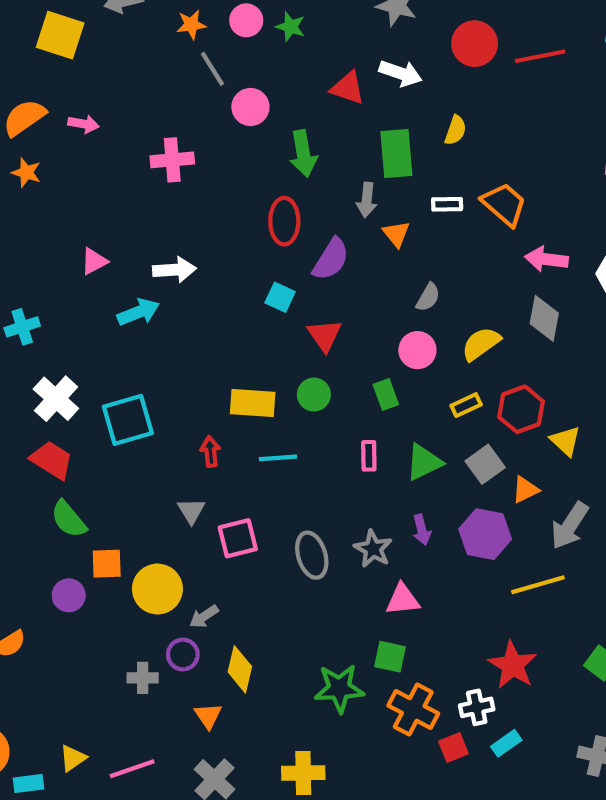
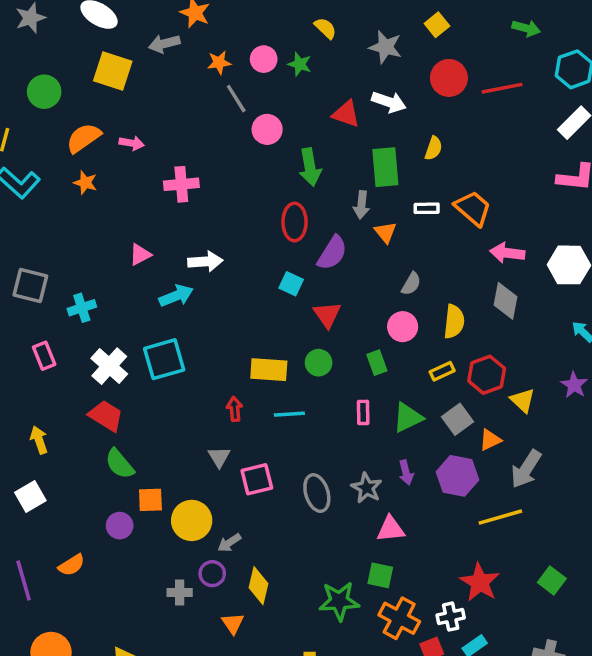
pink cross: (172, 160) -> (181, 184), moved
yellow semicircle: (481, 344) -> (454, 321), turned 132
cyan square: (128, 420) -> (164, 359), moved

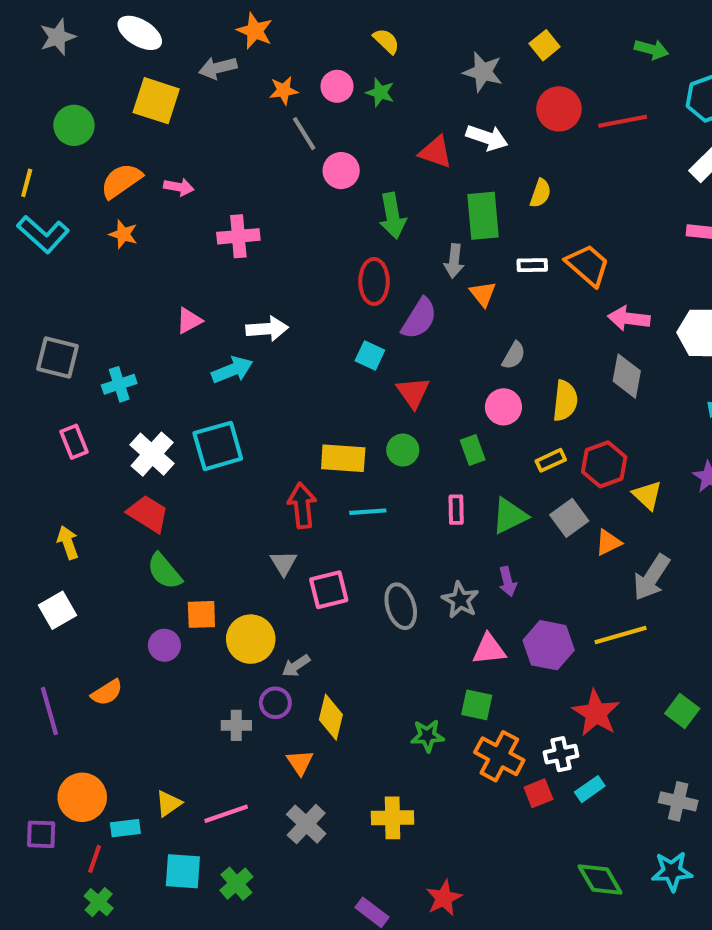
yellow semicircle: (325, 28) -> (386, 41), moved
red arrow: (235, 409) -> (302, 506), size x1.5
purple hexagon: (457, 476) -> (549, 645), moved
green star: (339, 601) -> (427, 736), size x0.7

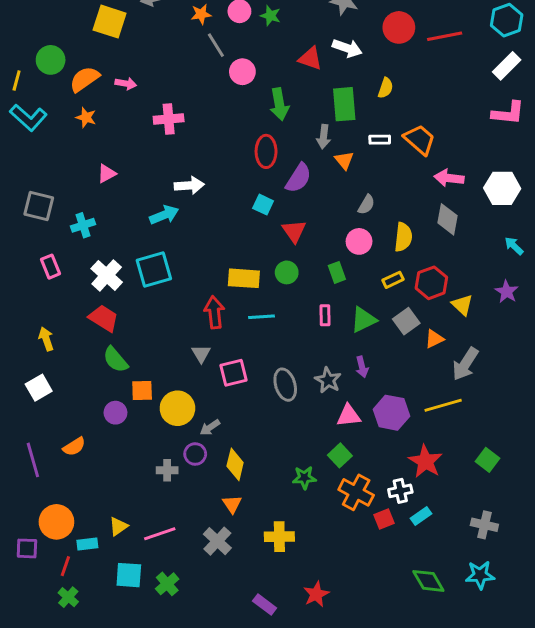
green circle: (74, 125) -> (51, 60), moved
pink triangle: (189, 321) -> (107, 174), moved
green square: (477, 705) -> (340, 455), turned 35
orange triangle: (300, 762) -> (232, 504), moved

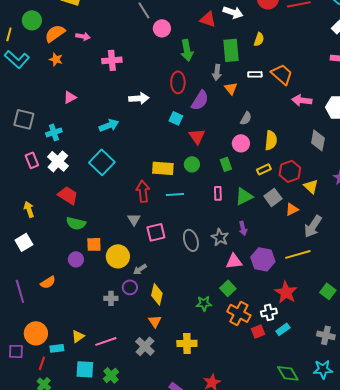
white arrow: (189, 185) -> (139, 98), moved
gray diamond: (448, 219) -> (318, 140), moved
cyan square: (154, 270) -> (102, 162), turned -30
white cross: (107, 275) -> (58, 161), moved
green semicircle: (115, 360) -> (76, 223), turned -36

